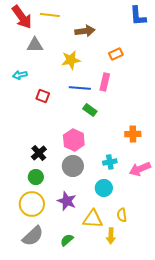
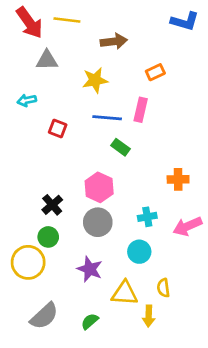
blue L-shape: (138, 16) -> (185, 21), turned -70
yellow circle: (32, 204) -> (28, 262), moved

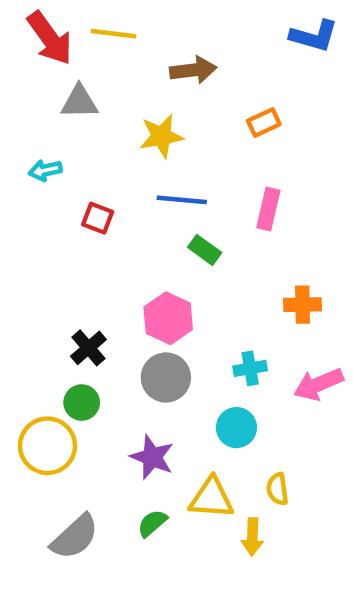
pink rectangle: (141, 110) -> (268, 209), moved
green semicircle: (90, 321) -> (152, 523), moved

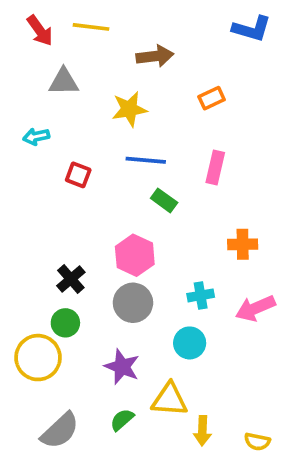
red arrow: (50, 38) -> (40, 31), size x0.7
yellow semicircle: (277, 489) -> (257, 442), moved, turned -70

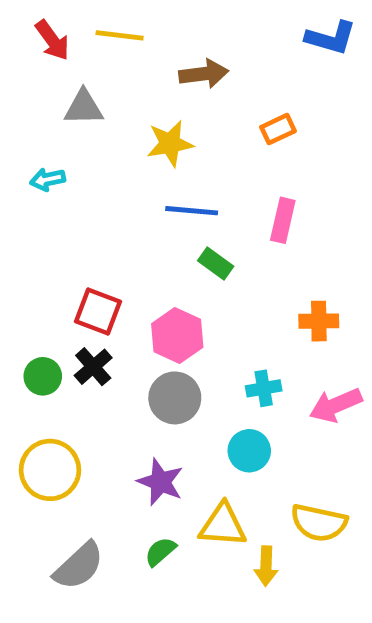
red square: (78, 175) -> (98, 312), moved, size x1.4
green circle: (65, 323) -> (43, 376), moved
yellow semicircle: (257, 442) -> (319, 523), moved, size x1.6

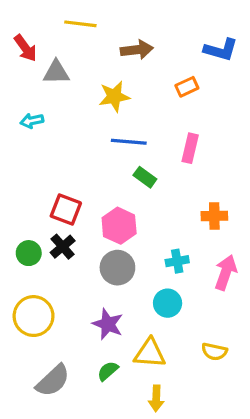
blue L-shape: (331, 38) -> (221, 50), moved
red arrow: (52, 40) -> (25, 48), moved
pink arrow: (336, 405) -> (226, 272), turned 132
yellow semicircle: (319, 523) -> (214, 352), size x0.7
yellow arrow: (266, 566) -> (156, 398), moved

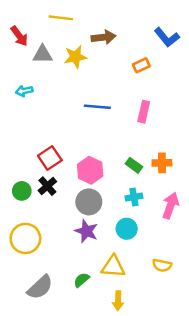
blue L-shape: (221, 50) -> (167, 37), turned 35
yellow star: (114, 96) -> (75, 57), moved
green rectangle: (145, 177) -> (134, 165), moved
red square: (66, 210) -> (50, 158), turned 35
purple star: (108, 324) -> (86, 231), moved

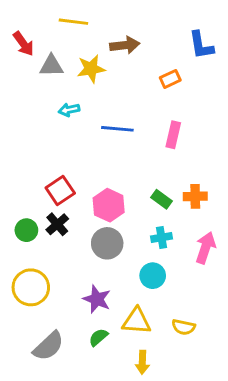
blue L-shape: (167, 37) -> (201, 45), turned 30
cyan arrow: (24, 91) -> (69, 110), moved
purple star: (86, 231) -> (97, 299), moved
yellow semicircle: (162, 265) -> (183, 327), moved

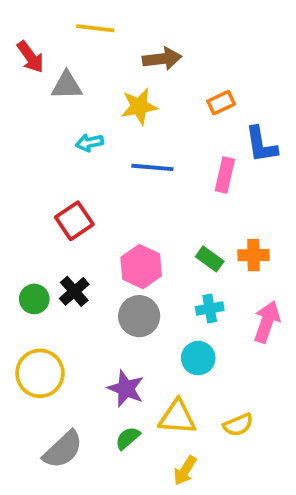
blue L-shape: (201, 45) -> (261, 145), moved
yellow star: (91, 69) -> (139, 106), moved
red square: (60, 190) -> (74, 221), moved
yellow semicircle: (183, 327) -> (238, 425), turned -35
yellow arrow: (142, 362) -> (185, 471), turned 30

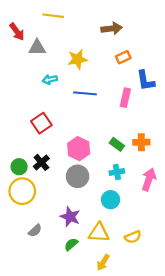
brown arrow: (162, 59) -> (112, 28), moved
yellow circle: (40, 373) -> (22, 191), moved
gray semicircle: (63, 450) -> (35, 231), moved, size x0.6

